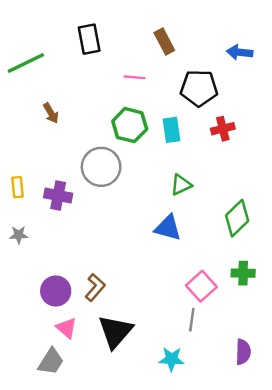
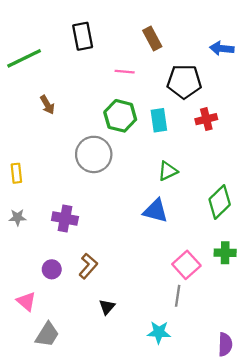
purple cross: (58, 196) -> (65, 219), moved
purple circle: (56, 291) -> (52, 269), size x0.7
pink triangle: (66, 328) -> (26, 301), moved
black triangle: (115, 332) -> (107, 307), size x0.5
purple semicircle: (243, 352) -> (225, 344), moved

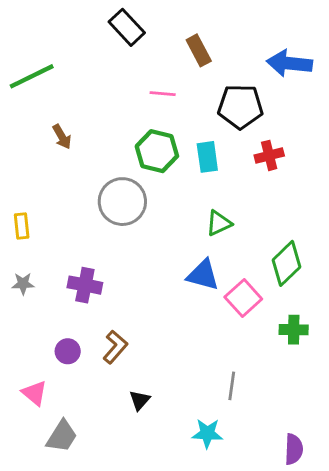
black rectangle: (83, 36) -> (127, 27), moved, turned -32
blue arrow: (222, 48) -> (289, 63), size x1.4
pink square: (186, 265) -> (243, 298), moved

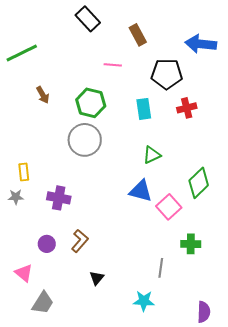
green hexagon: (157, 151) -> (91, 103), moved
yellow rectangle: (22, 226) -> (24, 172), moved
green cross: (294, 330) -> (191, 244), moved

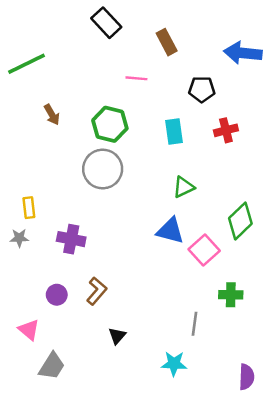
black pentagon: (167, 74) -> (202, 89), size x0.7

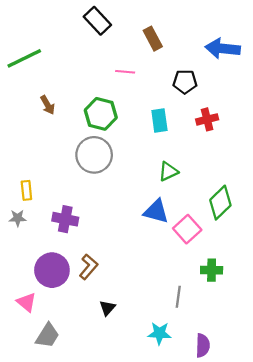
purple circle: (57, 295) -> (52, 270), size x1.8
purple semicircle: (246, 377) -> (203, 345), moved

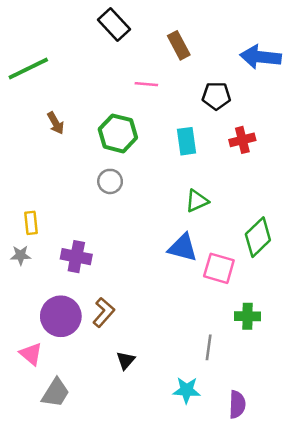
gray circle: (94, 155) -> (110, 181), size x0.6
pink square: (187, 229) -> (219, 268), turned -32

